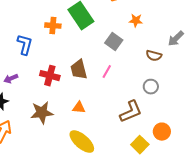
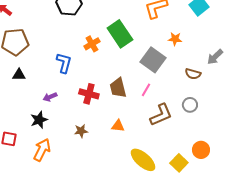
orange cross: (53, 26) -> (92, 44), turned -35
gray square: (114, 42) -> (153, 60), size x1.4
brown L-shape: (131, 112) -> (161, 115), moved
brown star: (42, 113) -> (81, 131), size x0.6
yellow ellipse: (82, 142) -> (143, 160), moved

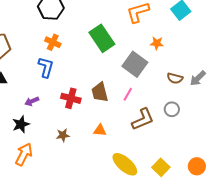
orange cross: (92, 44) -> (53, 42), moved, turned -35
gray arrow: (215, 57) -> (198, 78), moved
orange circle: (201, 150) -> (197, 166), moved

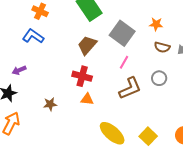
orange star: (157, 43) -> (156, 24), moved
blue L-shape: (46, 67) -> (33, 36), turned -70
brown trapezoid: (100, 92) -> (87, 45), moved, turned 55
pink line: (128, 94) -> (124, 62), moved
red cross: (71, 98) -> (82, 76), moved

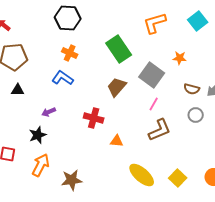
orange star: (156, 24) -> (180, 58), moved
red cross: (82, 76) -> (94, 118), moved
gray circle: (159, 78) -> (196, 115), moved
brown star: (50, 104) -> (72, 180), moved, size x1.5

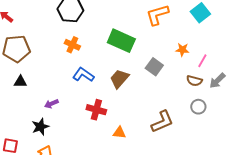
green rectangle: (119, 49) -> (121, 41), turned -32
gray square: (152, 75) -> (154, 67), size x0.7
blue L-shape: (63, 78) -> (83, 75), moved
pink line: (154, 104) -> (202, 61), moved

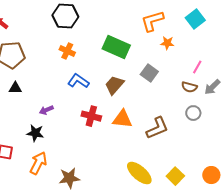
orange star: (182, 50) -> (167, 43), moved
black star: (40, 127) -> (35, 133), turned 30
orange triangle: (119, 133) -> (122, 119), moved, size x1.5

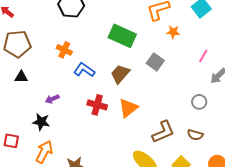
orange cross: (67, 51) -> (64, 50), moved
brown semicircle: (189, 87) -> (195, 135), moved
orange triangle: (122, 119) -> (128, 108), turned -45
brown L-shape: (157, 128) -> (163, 132), moved

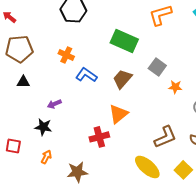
orange star: (173, 32) -> (175, 87), moved
red cross: (97, 105) -> (99, 137), moved, turned -30
orange triangle: (128, 108) -> (118, 114), moved
orange arrow: (44, 152) -> (46, 157), size x0.6

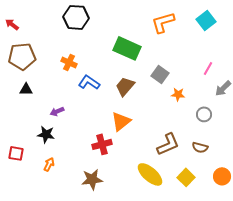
brown star: (77, 172) -> (92, 179), moved

